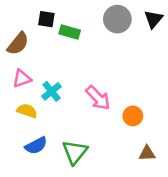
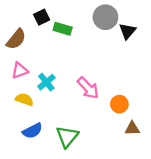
black square: (46, 19) -> (42, 17), turned -35
black triangle: (154, 19) -> (127, 31), moved
brown triangle: (147, 153) -> (132, 128), moved

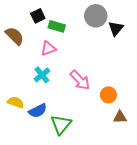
brown semicircle: (16, 39) -> (15, 36), turned -84
pink triangle: (20, 71) -> (48, 49), moved
yellow semicircle: (24, 99) -> (16, 102), moved
blue semicircle: (32, 131) -> (38, 111), moved

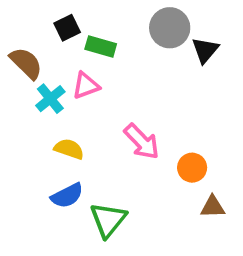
cyan cross: (42, 75) -> (50, 99), moved
yellow semicircle: (16, 102) -> (69, 149), moved

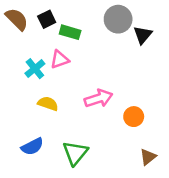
brown semicircle: (26, 63) -> (17, 19), moved
pink arrow: (142, 142) -> (99, 98), turned -64
blue semicircle: (67, 196) -> (32, 146), moved
brown triangle: (213, 207) -> (148, 157), moved, turned -36

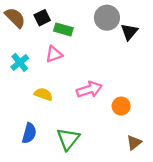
cyan cross: (35, 69) -> (20, 62), moved
blue semicircle: (32, 146) -> (29, 133), turned -48

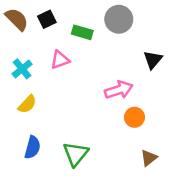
green rectangle: (63, 29) -> (82, 32), moved
black triangle: (129, 32) -> (153, 60), moved
pink arrow: (89, 90) -> (119, 90), moved
yellow semicircle: (43, 94) -> (27, 104), moved, turned 114

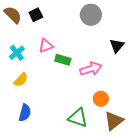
green rectangle: (82, 32) -> (63, 60), moved
orange circle: (134, 117) -> (101, 99), moved
green triangle: (76, 154) -> (78, 118), moved, turned -50
brown triangle: (149, 158) -> (114, 121), size x1.5

